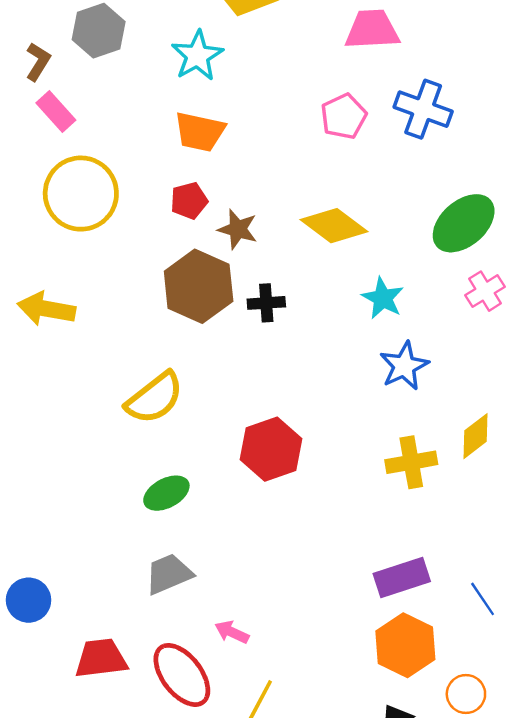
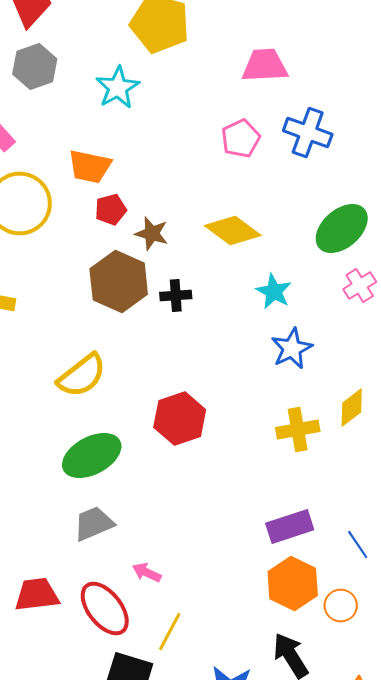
orange trapezoid: (200, 132) -> (90, 166), moved
green ellipse: (166, 493) -> (92, 456), size x1.5
orange circle: (466, 694) -> (341, 606), moved

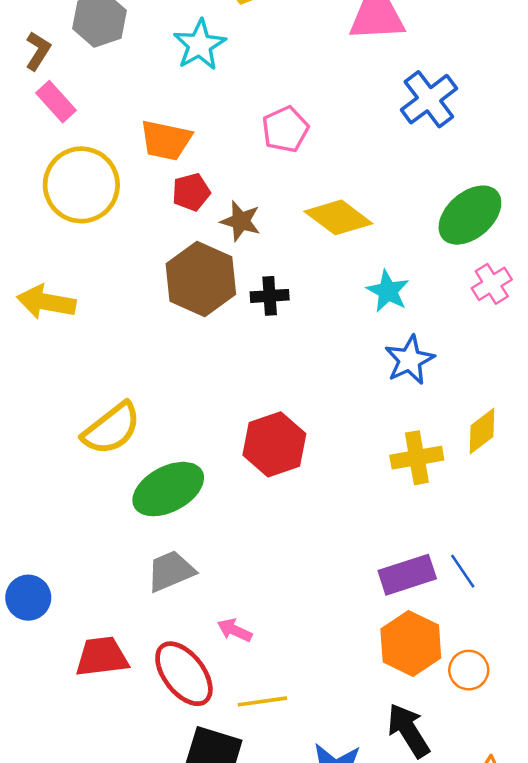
blue cross: (308, 132) -> (429, 99), turned 33
pink pentagon: (241, 138) -> (285, 129), moved
yellow semicircle: (82, 376) -> (112, 429), moved
blue line: (358, 544) -> (463, 571), moved
yellow line: (170, 632) -> (262, 701), turned 54

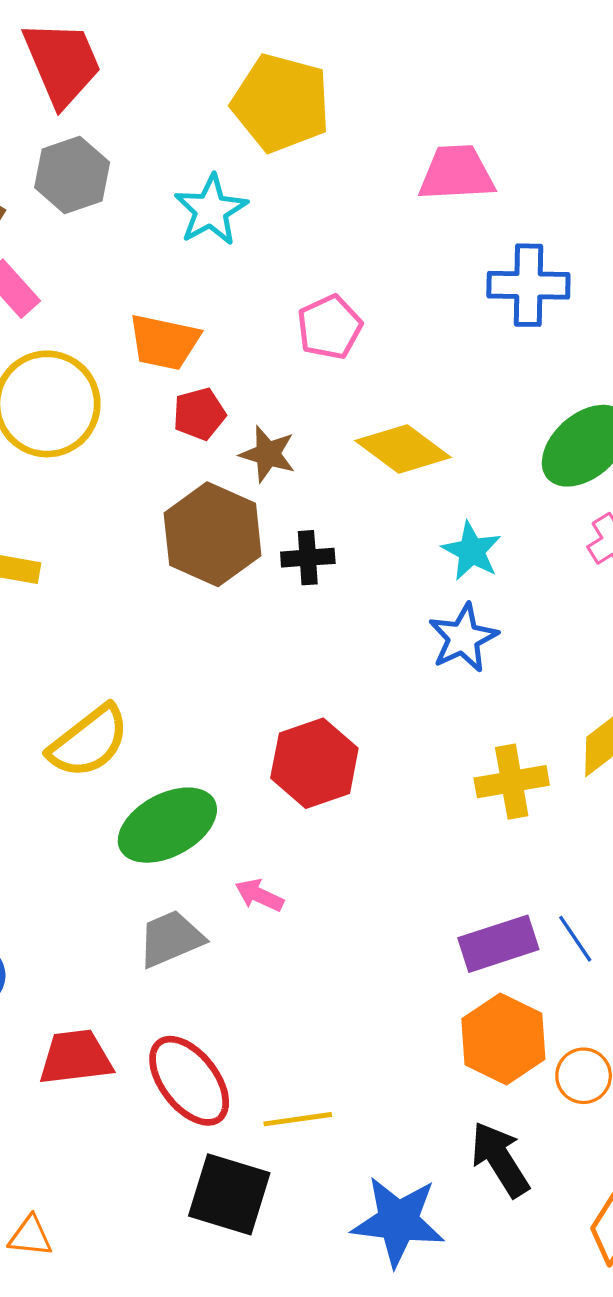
blue cross: (429, 99) -> (528, 285), turned 38
blue star: (410, 360) -> (463, 638), moved
pink arrow: (235, 630) -> (259, 895), moved

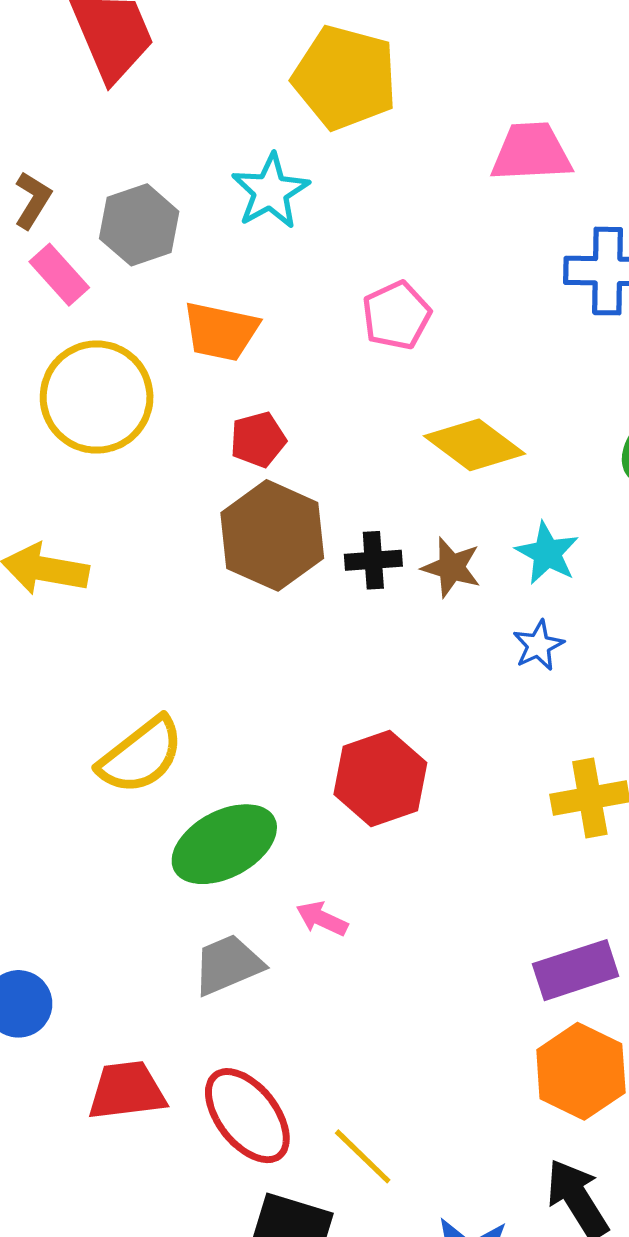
gray hexagon: (72, 175) -> (139, 225), moved
red pentagon: (199, 414) -> (258, 440), moved
brown star: (268, 454) -> (451, 567), moved
blue star: (463, 638) -> (538, 645), size x0.7
yellow line: (298, 1119) -> (363, 1156), turned 52

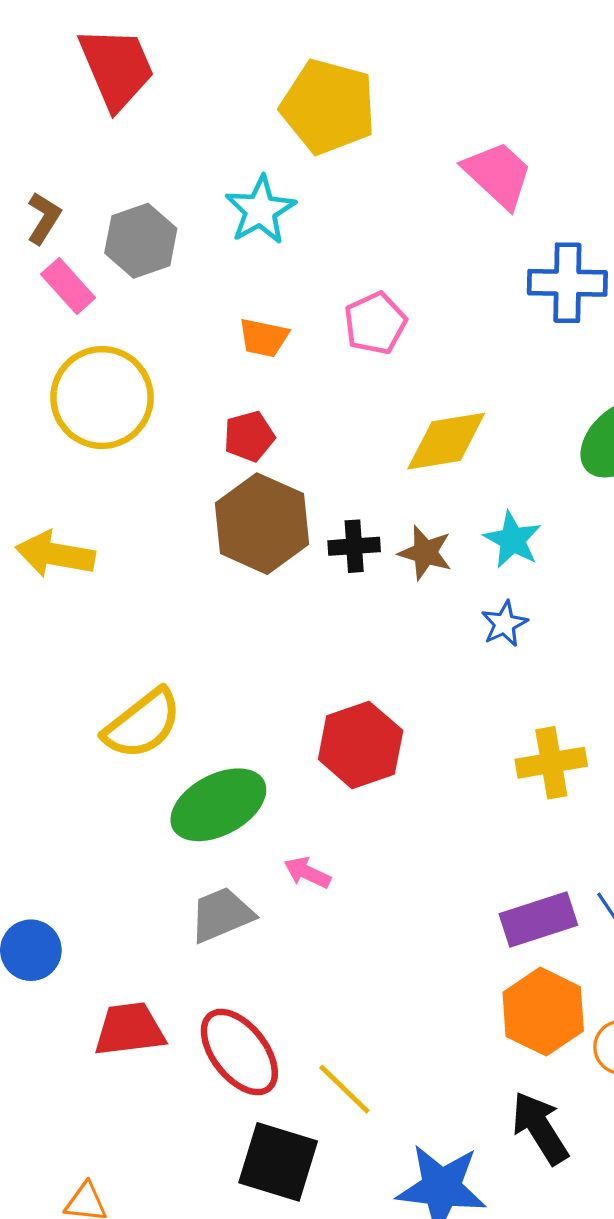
pink trapezoid: (531, 152) -> (498, 175), turned 46
orange trapezoid: (221, 331) -> (264, 338), moved, size x0.7
yellow diamond: (474, 445) -> (446, 441), turned -46

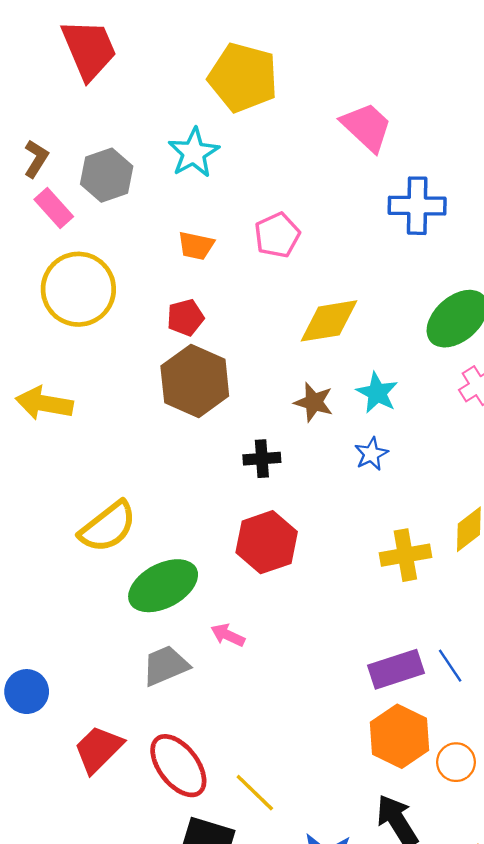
black cross: (354, 546) -> (262, 459), moved
red trapezoid: (129, 1029) -> (98, 749), turned -38

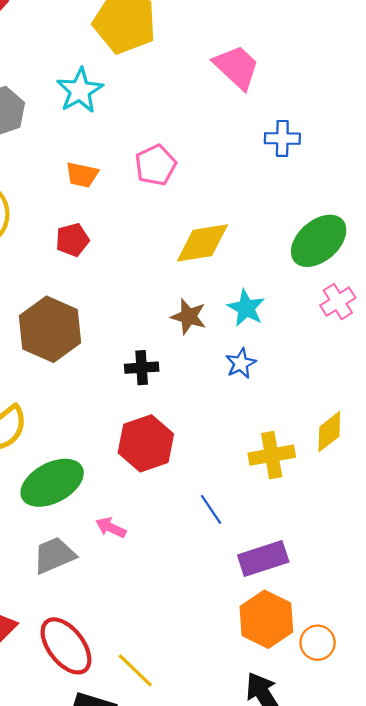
blue cross: (417, 206) -> (282, 138), size x0.7
brown hexagon: (195, 381) -> (50, 329), moved
blue line: (450, 666) -> (211, 509), moved

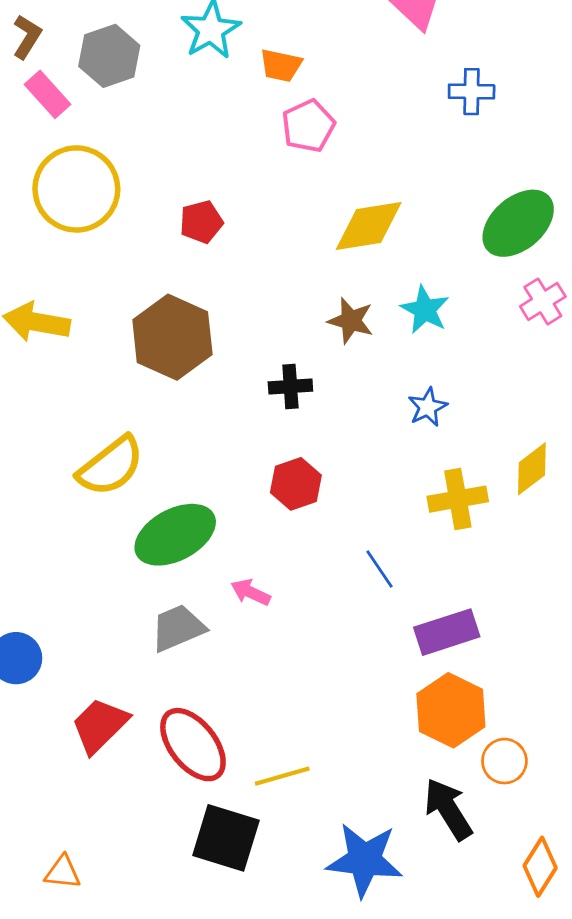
orange trapezoid: (82, 175) -> (281, 65), moved
blue star: (241, 363) -> (428, 407), moved
red hexagon: (146, 443) -> (296, 484), size x0.7
orange circle: (318, 643) -> (504, 761), moved
yellow line: (135, 670) -> (282, 776), turned -60

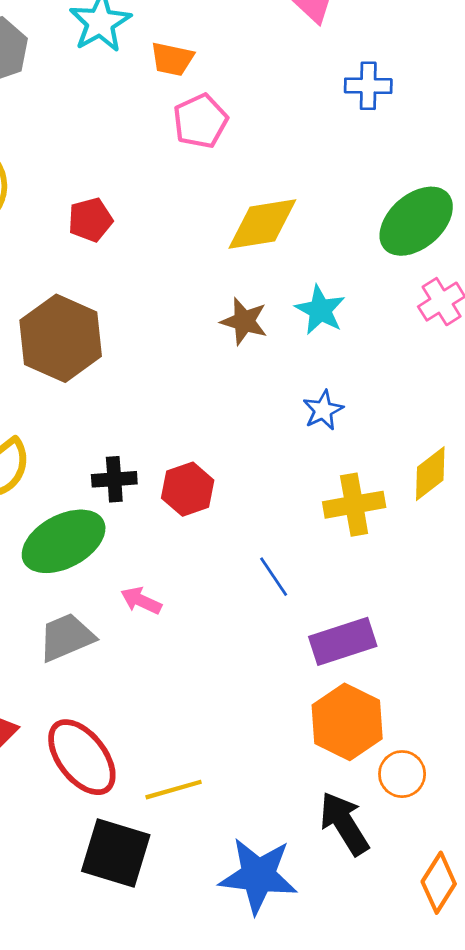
black cross: (290, 387) -> (114, 479), moved

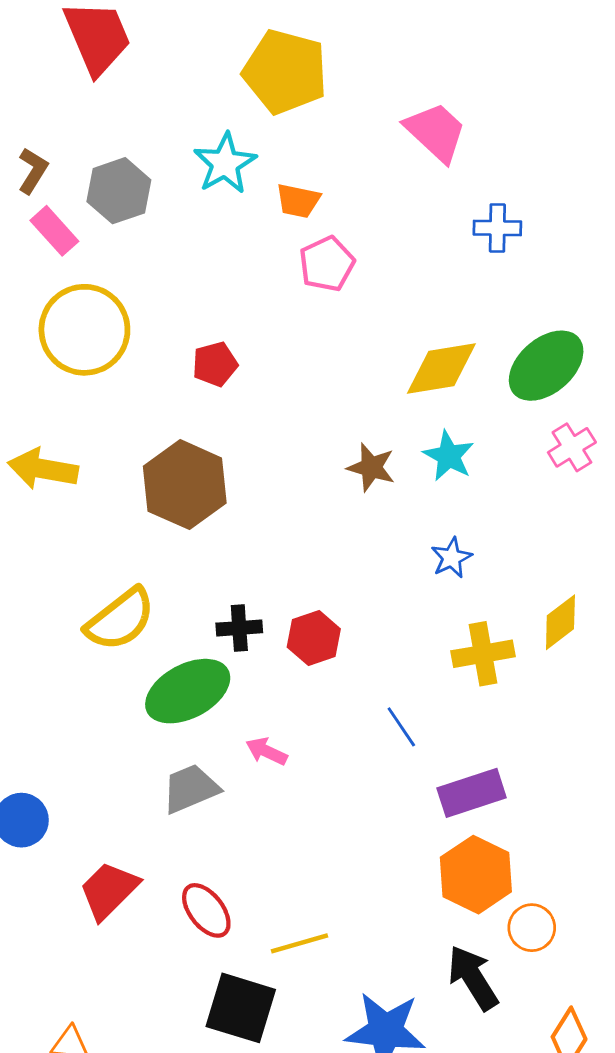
yellow diamond: (262, 224) -> (441, 368), moved
red ellipse: (82, 757) -> (206, 910), size x0.7

